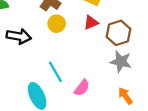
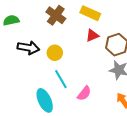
yellow circle: (57, 24) -> (55, 53), moved

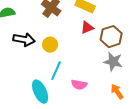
cyan line: (61, 79) -> (56, 71), turned 54
pink semicircle: (84, 93) -> (79, 85), turned 63

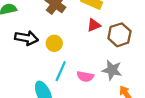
gray star: (113, 62) -> (112, 70), moved
pink semicircle: (79, 85) -> (85, 76), moved

